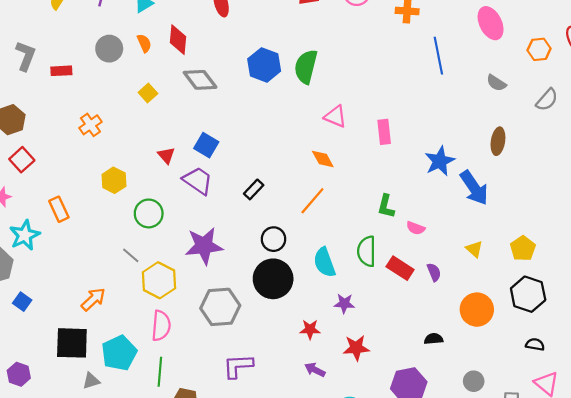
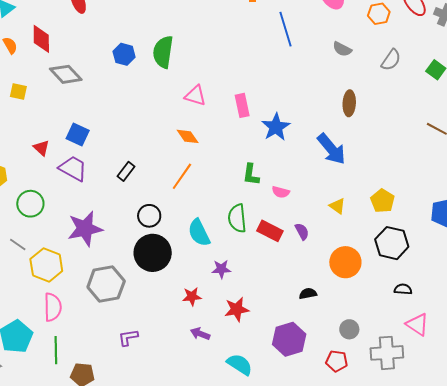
blue hexagon: (264, 65) -> (124, 54), size x0.7
yellow square: (148, 93) -> (18, 91), turned -30
blue star: (440, 161) -> (276, 127), moved
purple L-shape: (238, 366) -> (128, 337), size x0.7

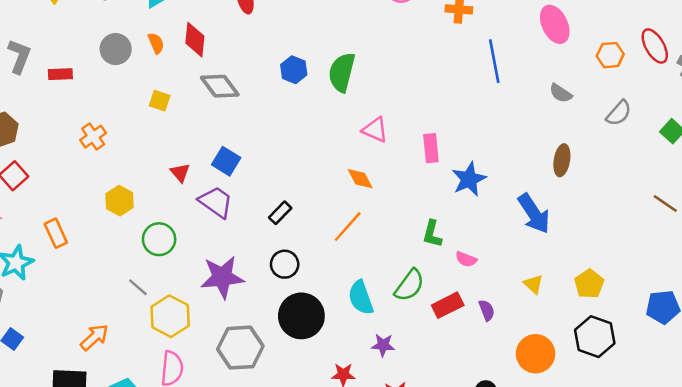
black circle: (149, 216) -> (285, 264), moved
green semicircle: (237, 218) -> (409, 285), turned -144
red rectangle: (270, 231) -> (448, 305), turned -60

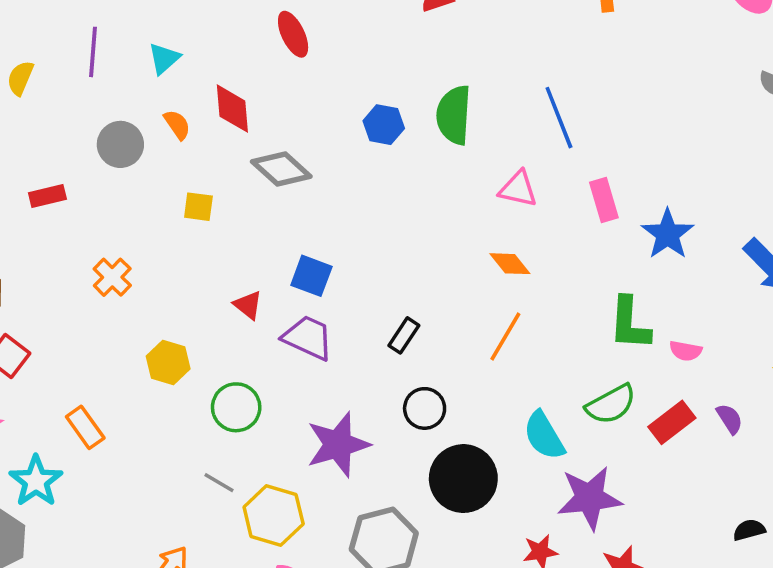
blue line: (494, 61) -> (559, 118), moved
green L-shape: (432, 234) -> (630, 323), size x1.4
green semicircle: (409, 285) -> (611, 404), turned 36
purple star: (383, 345) -> (590, 498), size x1.8

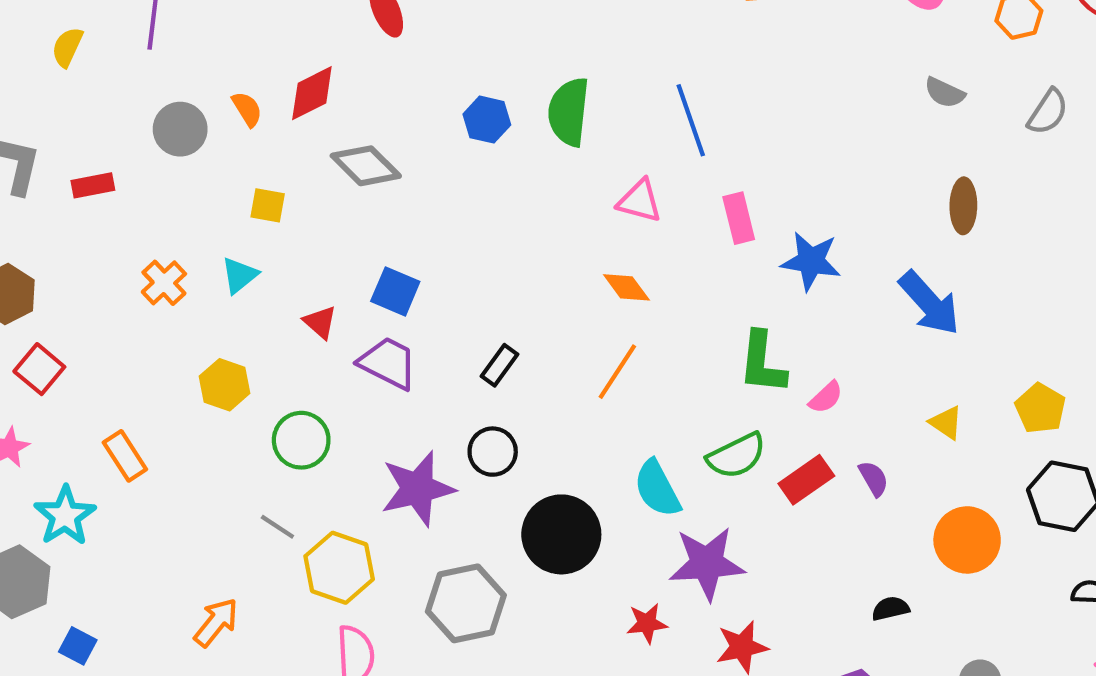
cyan triangle: (164, 58) -> (239, 275), moved
red diamond: (232, 109) -> (312, 93), turned 66
blue star: (668, 234) -> (811, 261), turned -30
pink semicircle: (686, 351) -> (826, 397), turned -56
black circle: (425, 408) -> (493, 452), moved

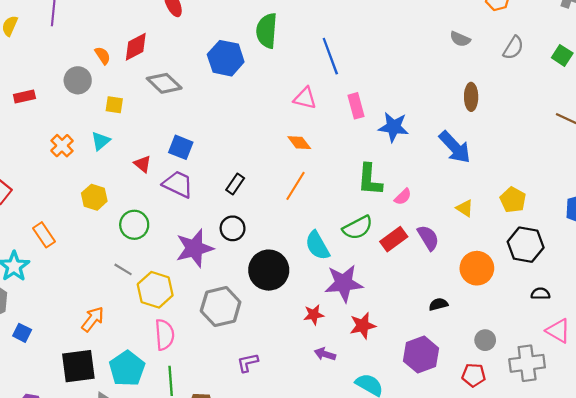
green semicircle: (569, 112) -> (267, 31), moved
blue hexagon: (487, 120) -> (226, 58), size x1.5
gray circle: (180, 129) -> (78, 80), moved
purple semicircle: (874, 479) -> (428, 238), size x1.4

